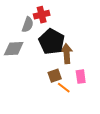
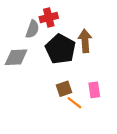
brown arrow: (67, 54) -> (85, 41), moved

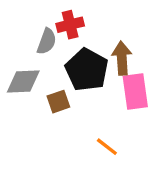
brown square: (64, 89) -> (58, 102), moved
pink rectangle: (94, 90) -> (135, 92), moved, size x1.5

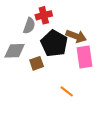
brown arrow: (122, 58) -> (76, 36), turned 114

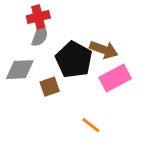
red cross: (44, 15) -> (38, 17), moved
pink rectangle: (84, 57) -> (115, 78), turned 70

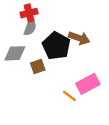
pink rectangle: (115, 78) -> (88, 84), moved

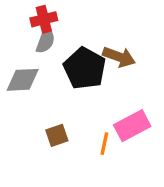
brown square: (38, 66) -> (57, 135), moved
orange line: (69, 96) -> (104, 144), turned 64

